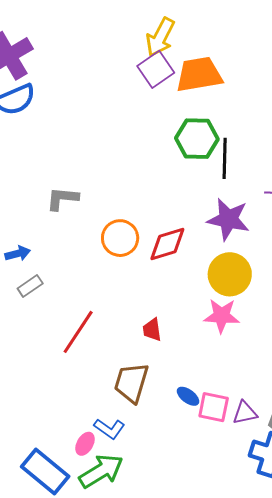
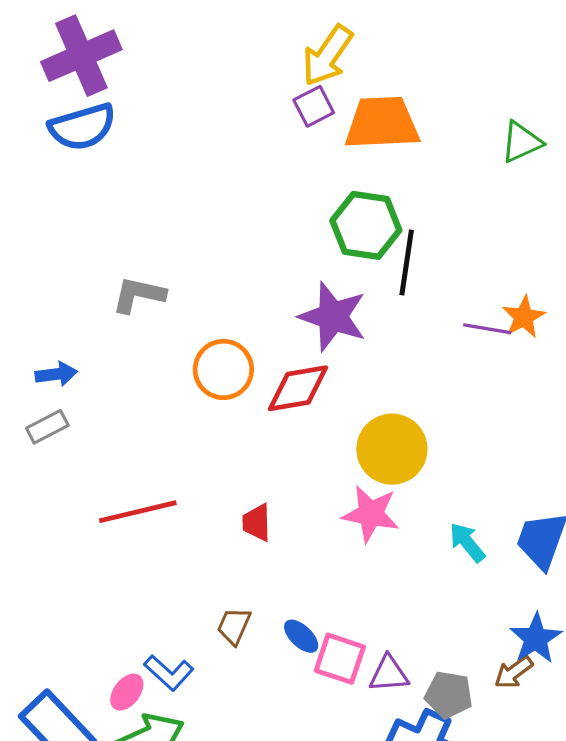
purple square: (156, 69) -> (314, 106), size x0.7
purple star: (228, 219) -> (333, 317), moved
gray rectangle: (30, 286) -> (47, 427), moved
red line: (78, 332) -> (138, 512), turned 36
brown trapezoid: (131, 383) -> (234, 626), moved, size x0.6

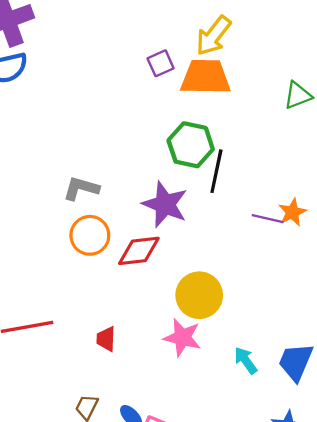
yellow arrow: (327, 56) -> (213, 36), moved
gray L-shape: (139, 295) -> (81, 188), moved

